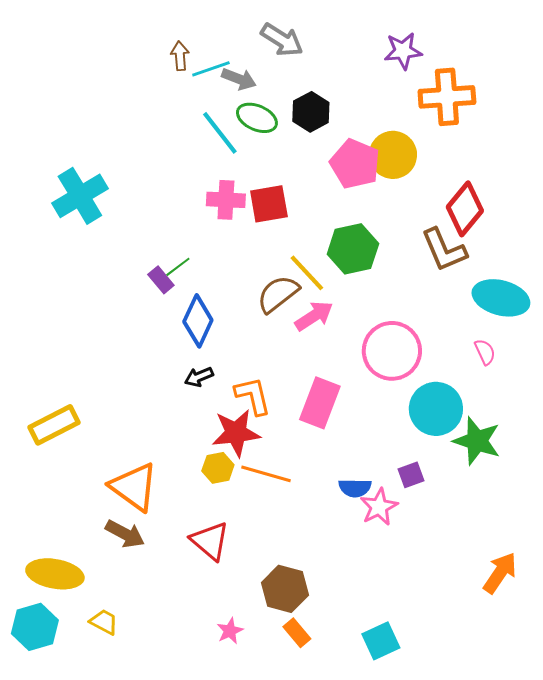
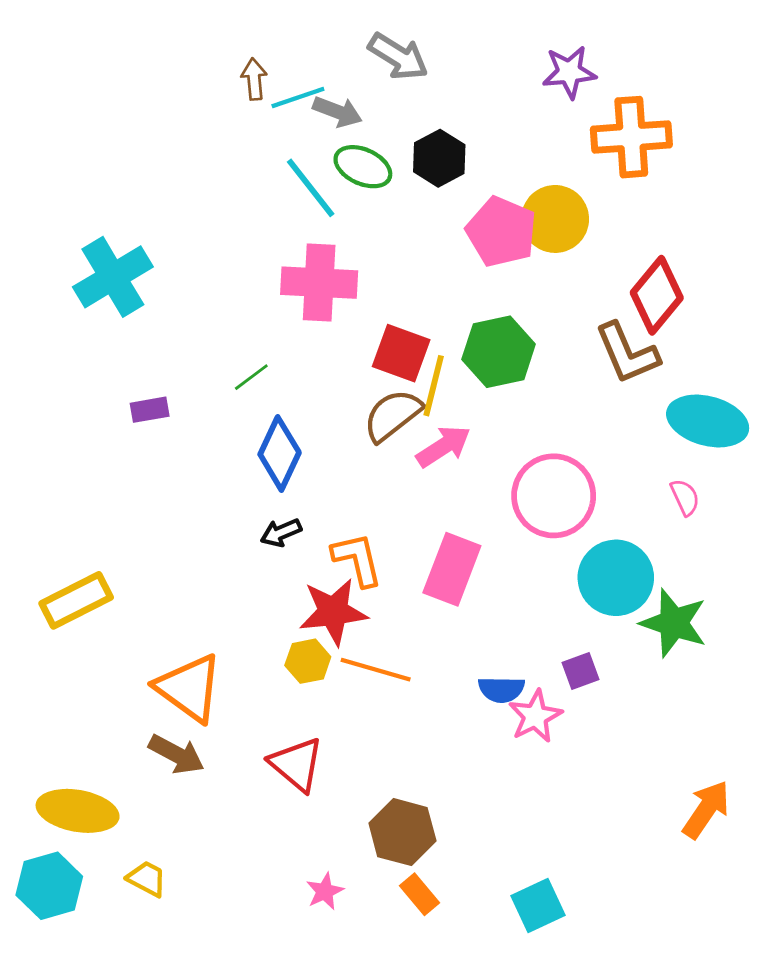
pink cross: (226, 200) -> (319, 283), size x1.4
red square: (269, 204) -> (401, 353), moved, turned 30
yellow line: (307, 273) -> (434, 386), turned 57
purple rectangle: (161, 280) -> (150, 410), moved, turned -60

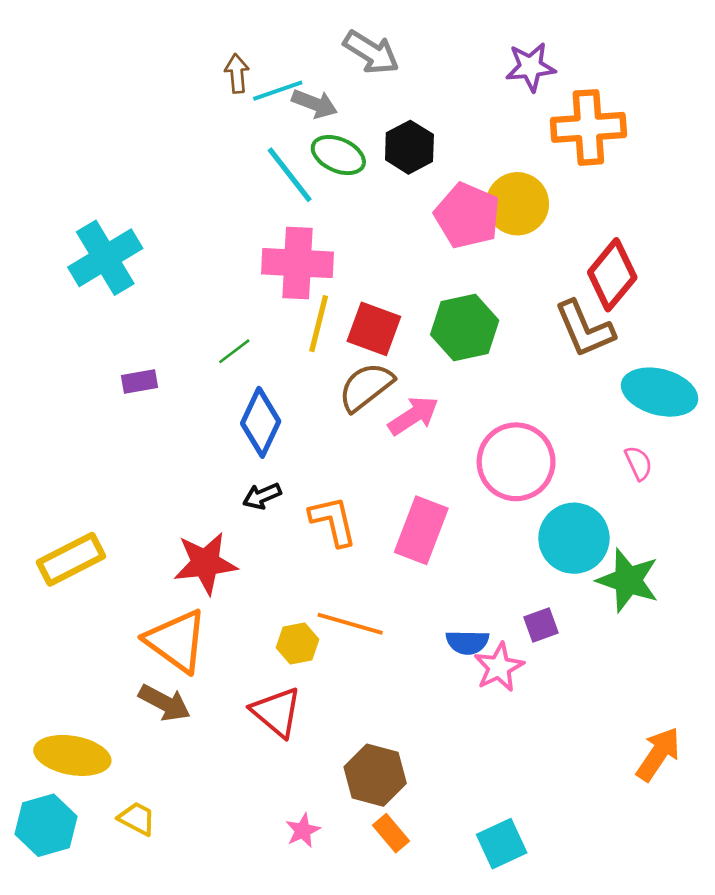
yellow line: (434, 386) -> (319, 324), moved
red star: (333, 612) -> (205, 563), moved
yellow hexagon: (308, 661) -> (298, 644), moved

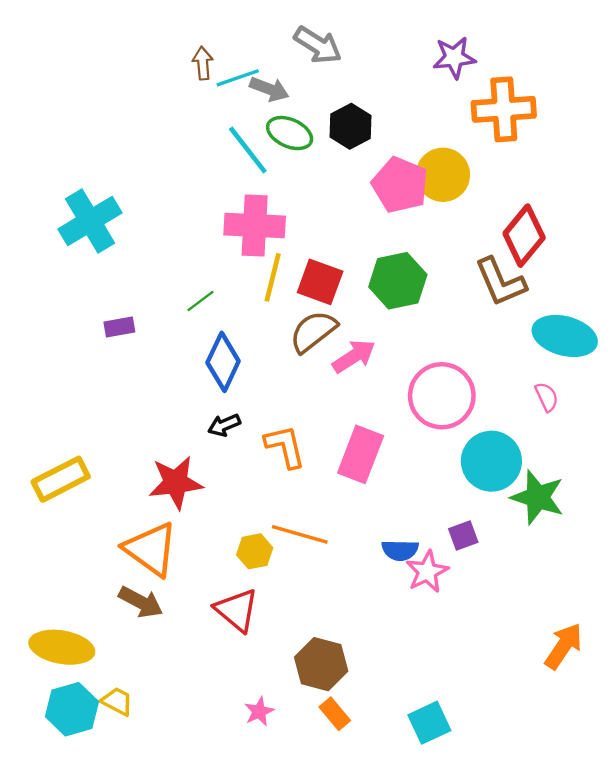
cyan hexagon: (46, 825) -> (72, 709), moved

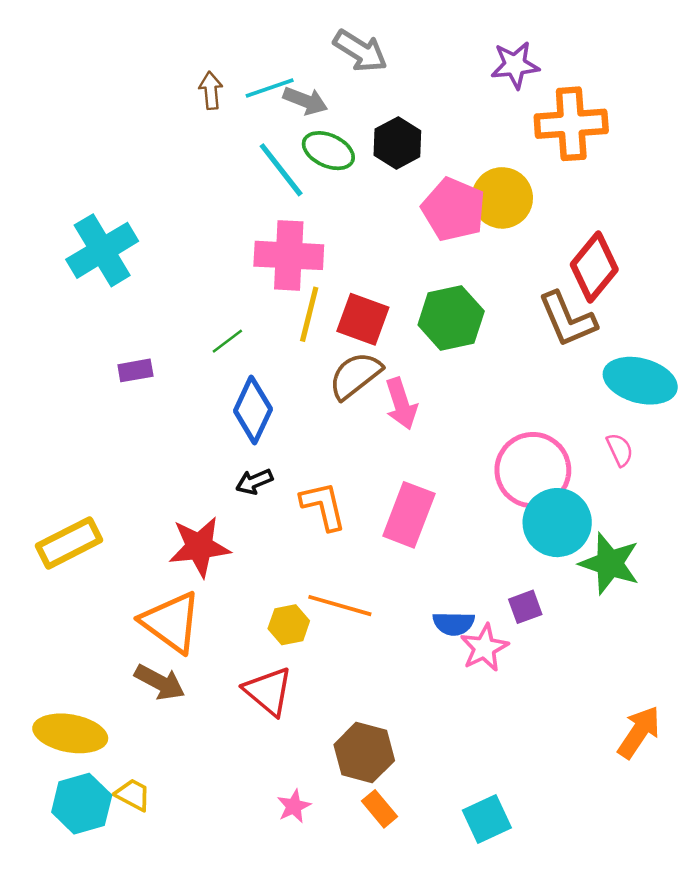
brown arrow: (203, 63) -> (211, 91), moved
pink arrow: (354, 356) -> (401, 404), turned 105
pink circle: (442, 396) -> (533, 470), moved

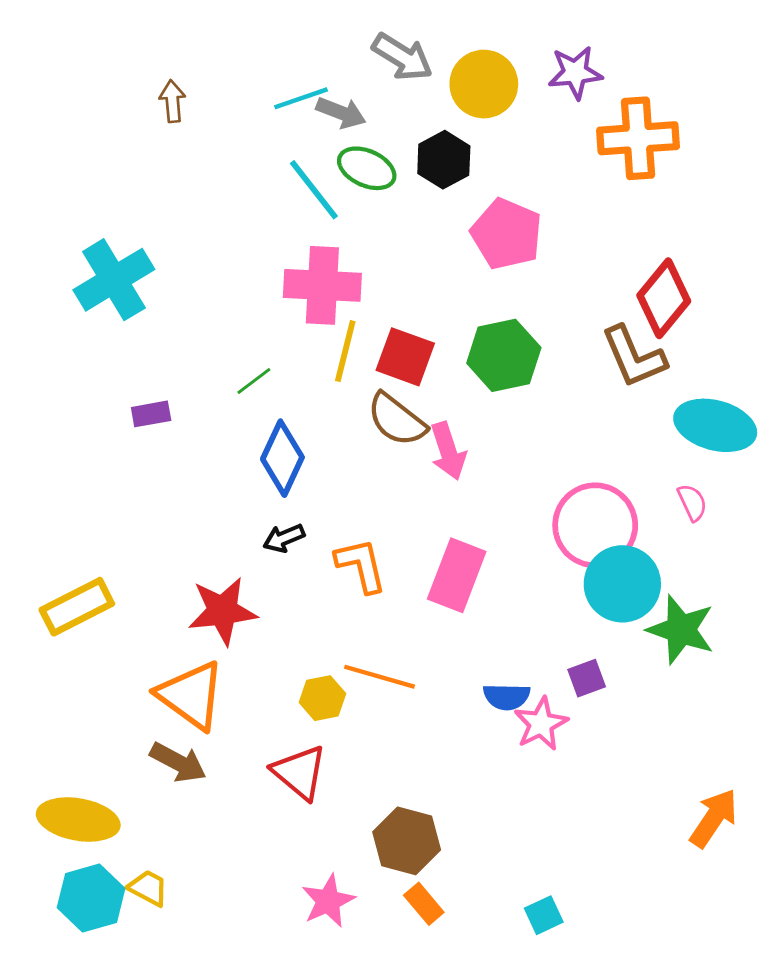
brown arrow: (211, 91) -> (172, 101), moved
yellow circle: (502, 198) -> (484, 84), moved
brown semicircle: (355, 376) -> (397, 420), turned -104
pink star: (294, 806) -> (328, 901), size x1.4
cyan square: (487, 819) -> (544, 915), size x0.7

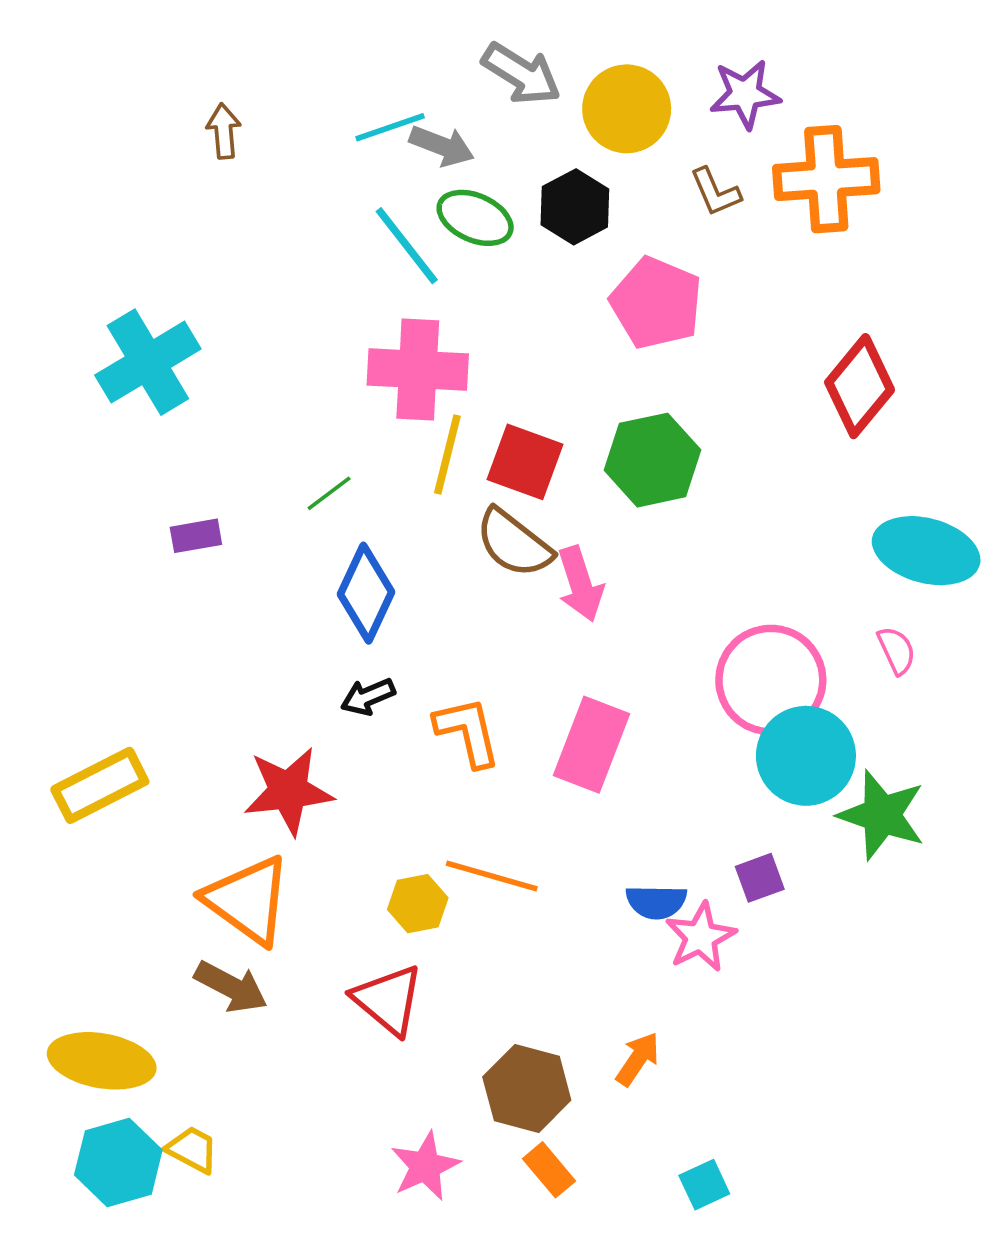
brown L-shape: (634, 357) -> (715, 192), moved, size x0.6
orange arrow: (714, 818) -> (638, 1059), moved, size x0.7

